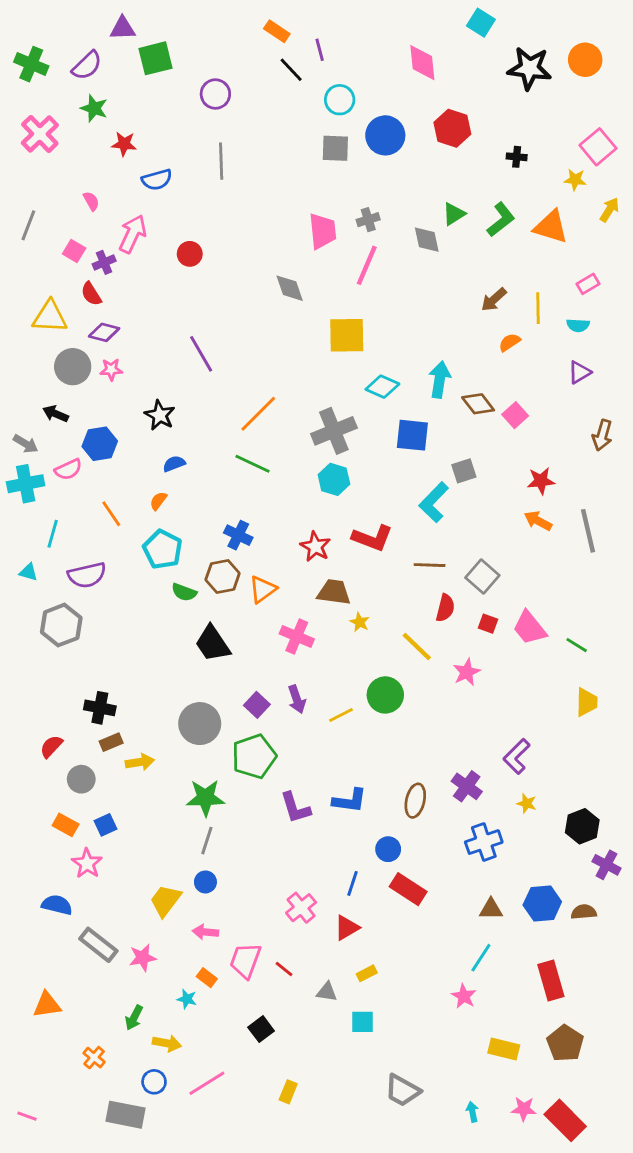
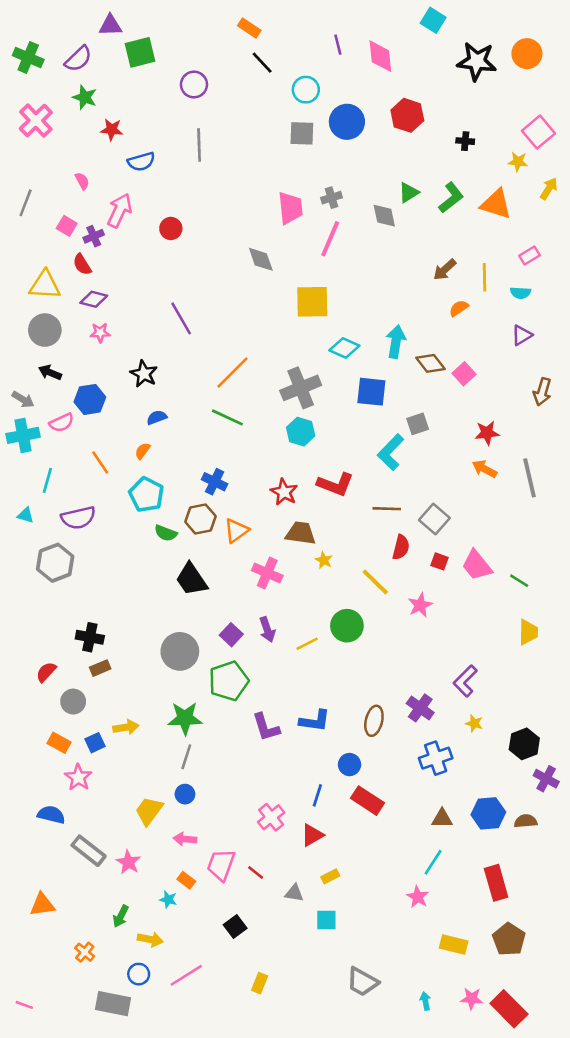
purple line: (320, 50) -> (338, 45), moved
gray circle: (73, 367) -> (45, 330), moved
yellow arrow: (140, 762) -> (126, 727), moved
pink star: (143, 958) -> (128, 862), turned -30

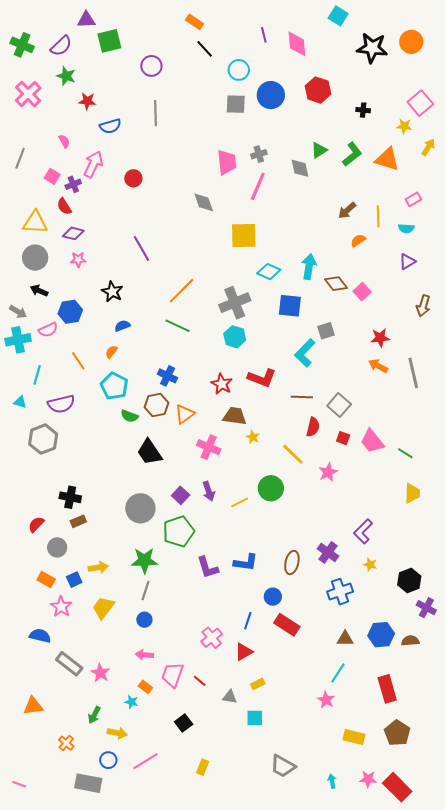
yellow trapezoid: (149, 811) -> (103, 608), moved

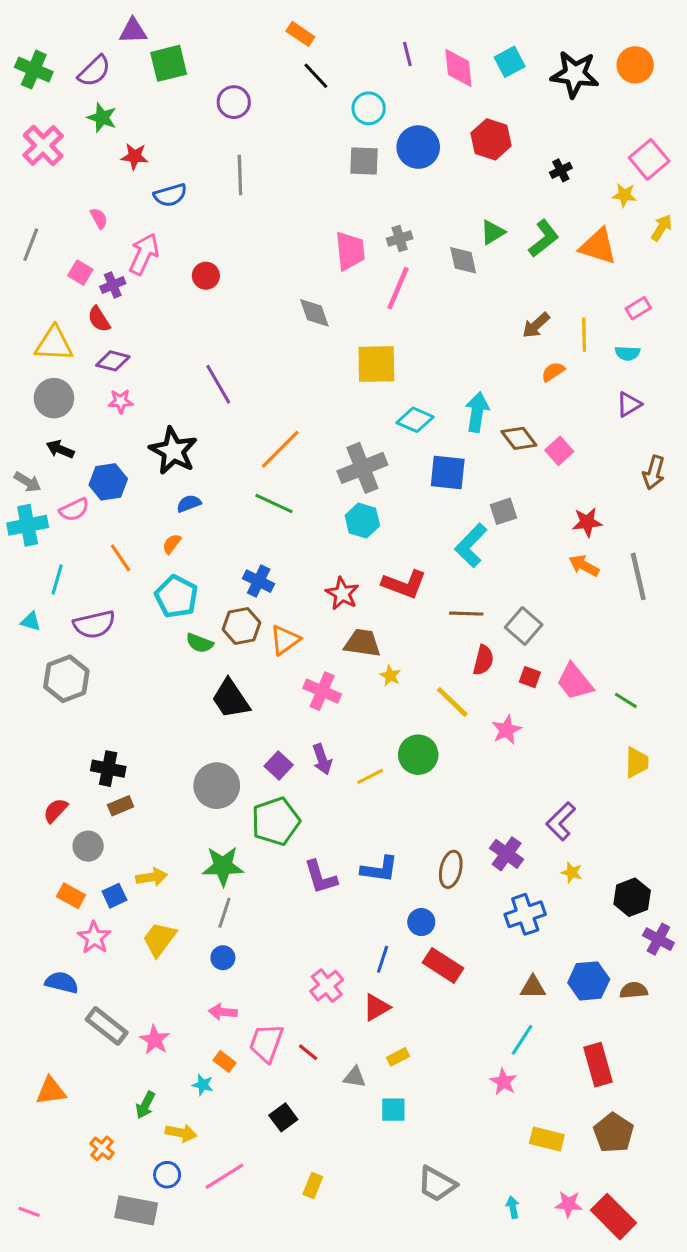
cyan square: (338, 16) -> (510, 62), moved, turned 30
black cross: (363, 110) -> (561, 170), turned -32
black star: (112, 292) -> (173, 451), size x1.4

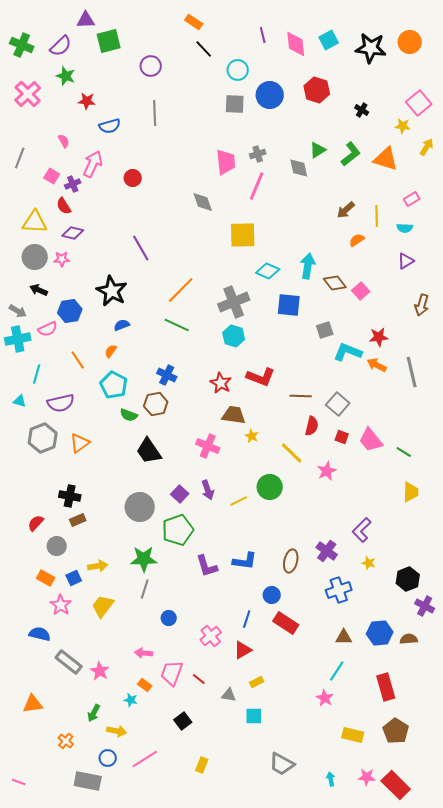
black cross: (561, 170) -> (362, 110), turned -32
pink star: (121, 401) -> (62, 259), moved
cyan L-shape: (471, 545) -> (348, 352), moved, turned 68
orange triangle: (285, 640) -> (80, 443), moved
blue circle: (223, 958) -> (169, 618), moved

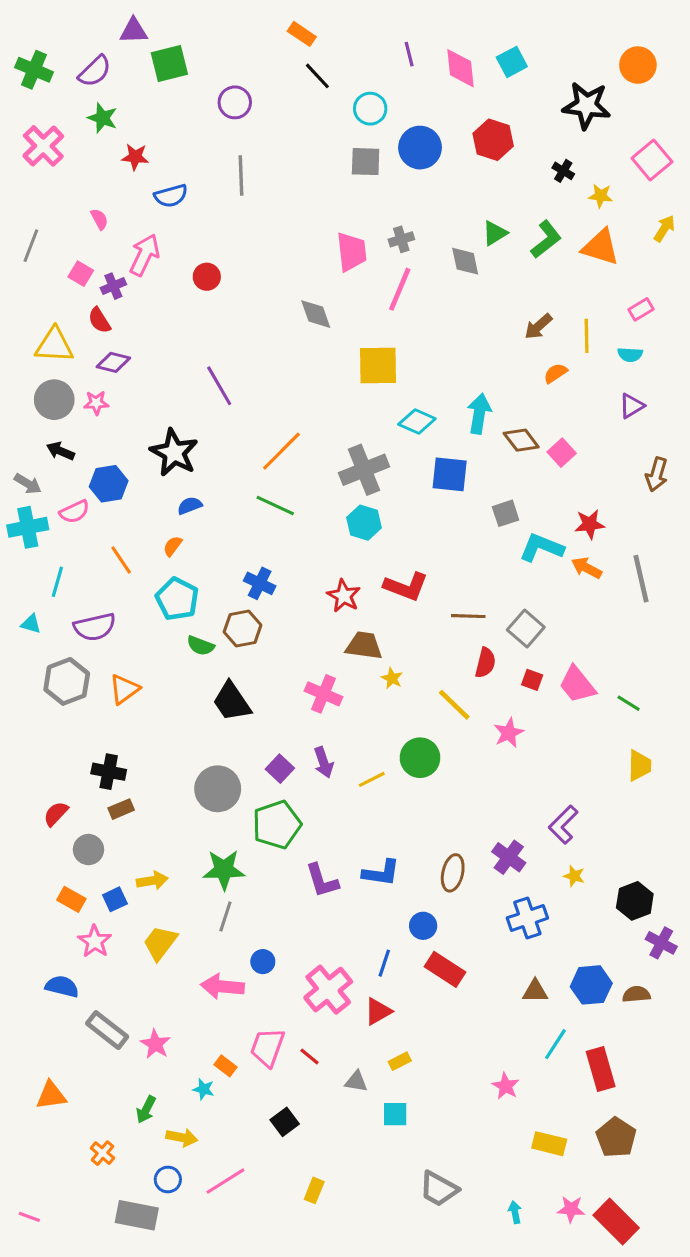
black star: (371, 48) -> (587, 106), moved
yellow star: (403, 126) -> (601, 196), moved
pink cross: (211, 636) -> (328, 990), size x1.4
pink arrow: (144, 653) -> (222, 986), moved, size x1.5
cyan line: (337, 671) -> (555, 1044), moved

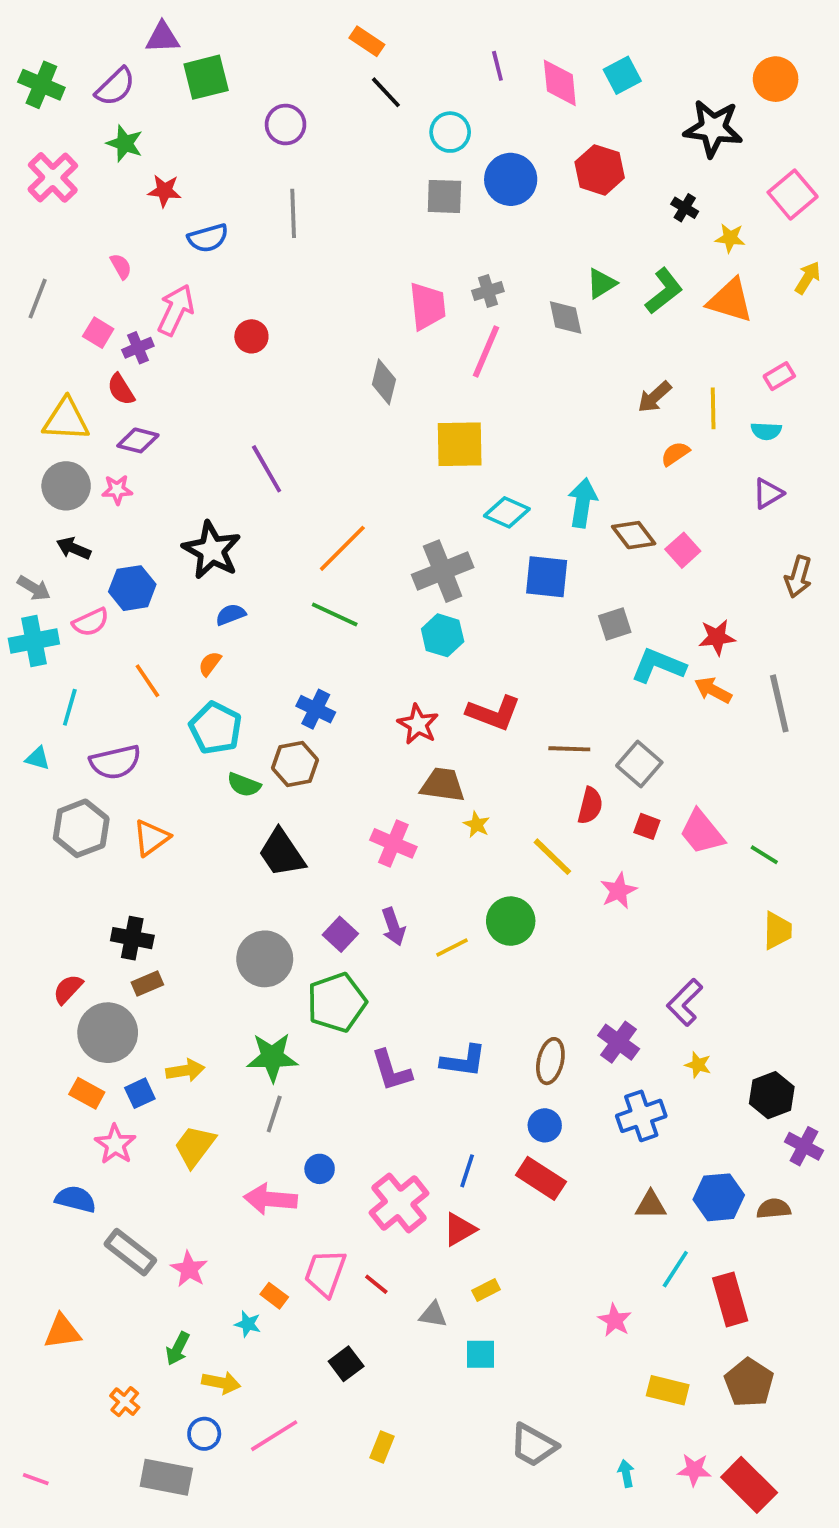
gray diamond: (316, 314) -> (384, 382), turned 33
gray circle: (88, 850) -> (108, 1033), size x1.6
blue circle: (423, 926) -> (545, 1125), moved

